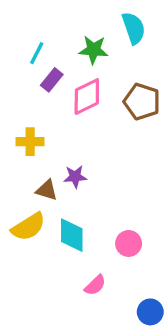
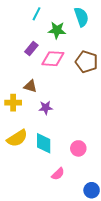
cyan line: (37, 53) -> (37, 14), moved
pink diamond: (87, 97) -> (53, 59), turned 30
yellow cross: (30, 142) -> (13, 103), moved
brown triangle: (47, 190) -> (30, 86), moved

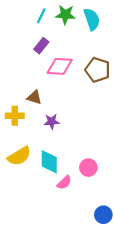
green star: (57, 30) -> (65, 15), moved
purple rectangle: (31, 49) -> (41, 46), moved
pink semicircle: (58, 174) -> (64, 183), moved

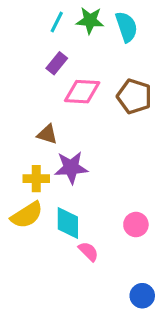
yellow cross: (15, 116) -> (36, 179), moved
purple star: (52, 122) -> (71, 168), size x1.5
pink circle: (88, 168) -> (136, 225), moved
pink semicircle: (64, 183) -> (88, 251), turned -91

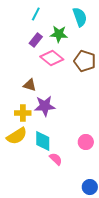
green star: (90, 20) -> (59, 34), moved
pink diamond: (82, 92) -> (52, 58), turned 35

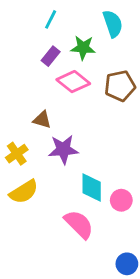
brown pentagon: (85, 61) -> (120, 86), turned -30
yellow cross: (23, 113) -> (17, 154), moved, turned -35
cyan diamond: (43, 141) -> (92, 188), moved
pink semicircle: (56, 159) -> (79, 224), size x1.6

